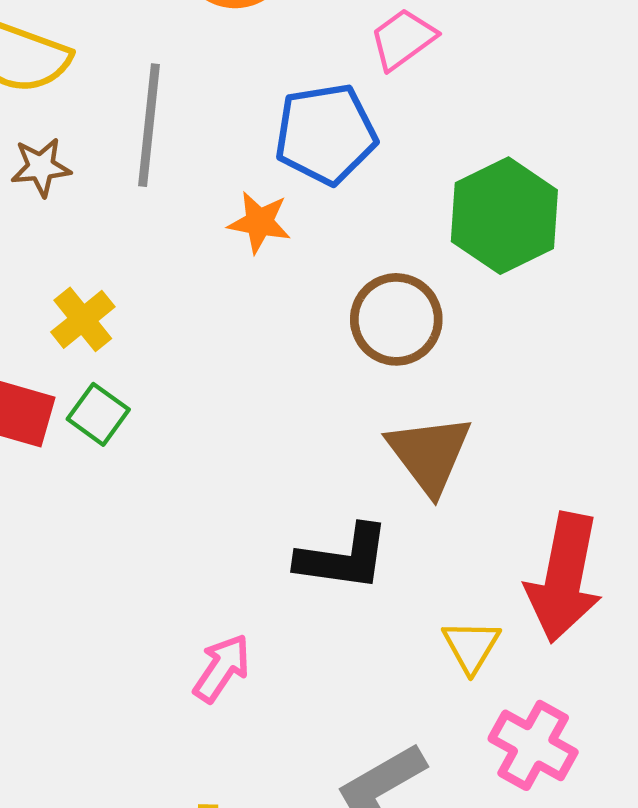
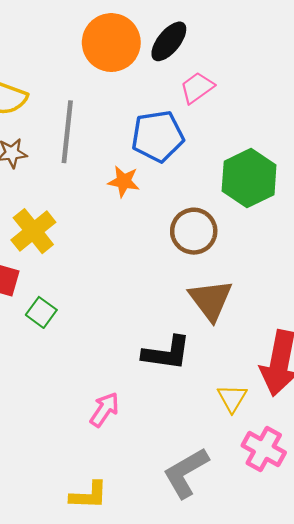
yellow cross: (83, 319) -> (33, 231), size x1.4
green square: (98, 414) -> (41, 312), moved

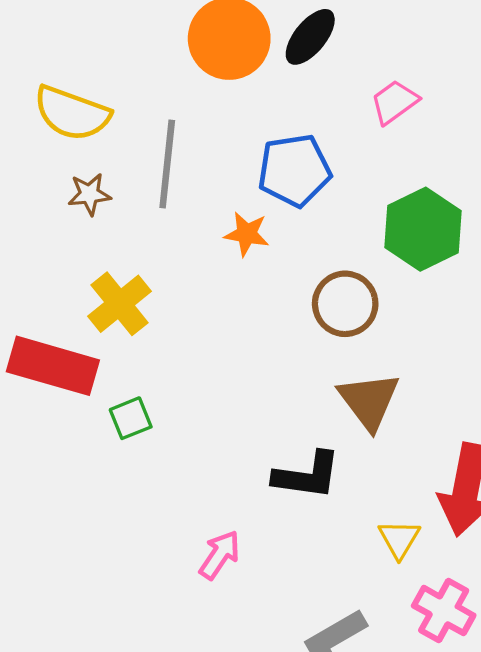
pink trapezoid: (197, 88) -> (394, 102), moved
green square: (41, 312) -> (131, 418), turned 32

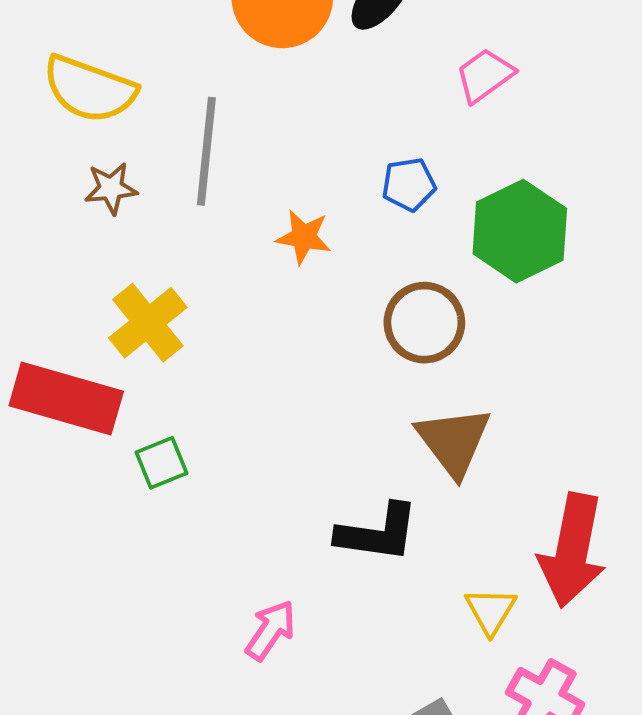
blue pentagon: (294, 170) -> (409, 184), moved, size x0.6

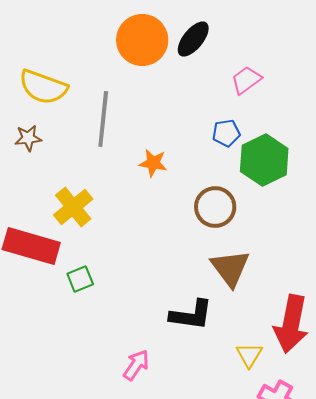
blue pentagon: (409, 184) -> (226, 133), moved
brown star: (111, 188) -> (28, 138), moved

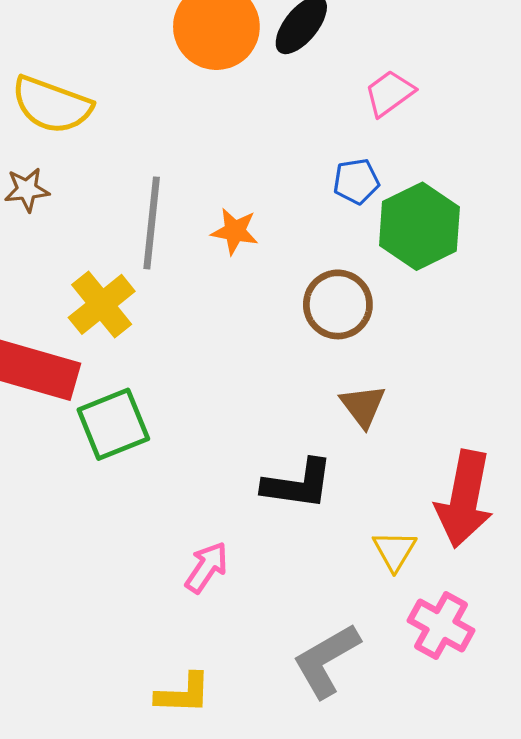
gray line: (103, 119) -> (152, 223), moved
brown triangle: (230, 268) -> (363, 406), size x0.7
green square: (80, 279) -> (113, 424), size x1.6

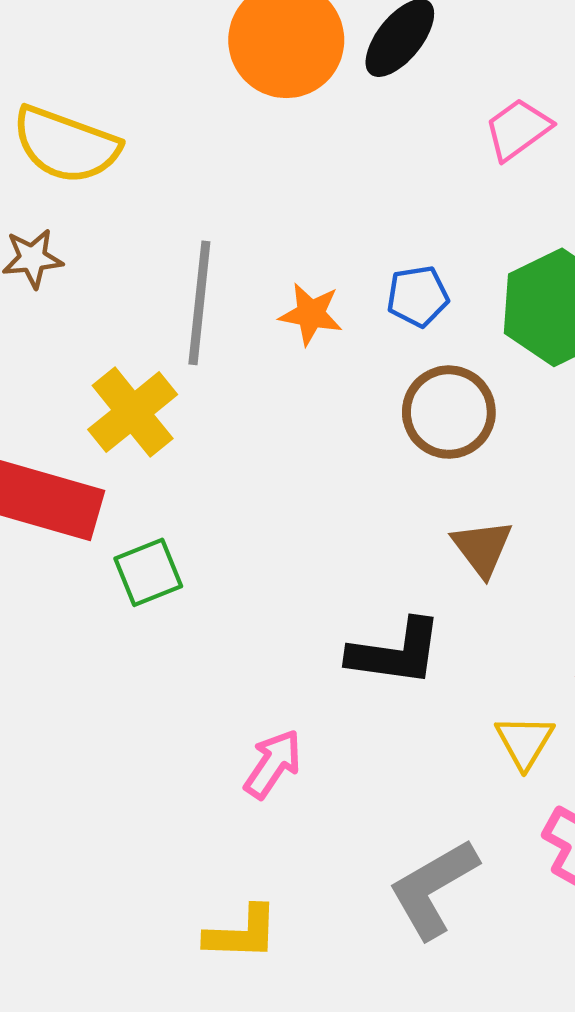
blue pentagon: (356, 181) -> (418, 296), moved
green square: (113, 424) -> (148, 572), size x0.7

